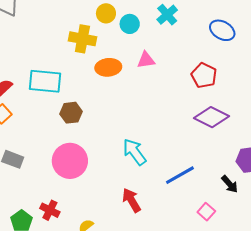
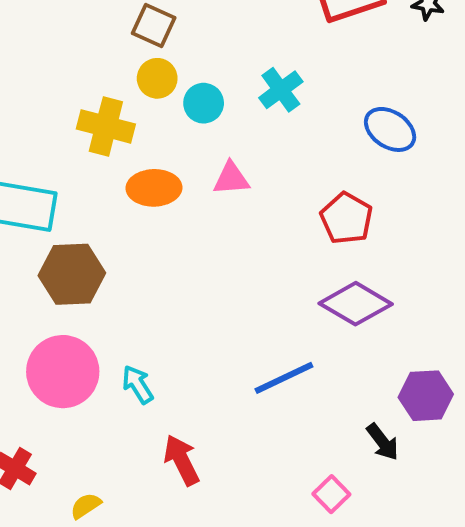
brown hexagon: (71, 113) -> (72, 274), size x1.4
cyan arrow: (134, 152) -> (138, 385), moved, size x0.7
blue line: (180, 175) -> (284, 378), moved

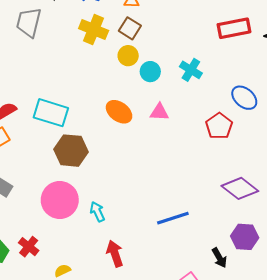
cyan cross: (281, 90) -> (191, 70), turned -30
yellow cross: (106, 126) -> (94, 29), moved
orange ellipse: (154, 188) -> (119, 112), turned 30
red pentagon: (346, 218) -> (219, 126), moved
purple diamond: (356, 304) -> (240, 188), moved

